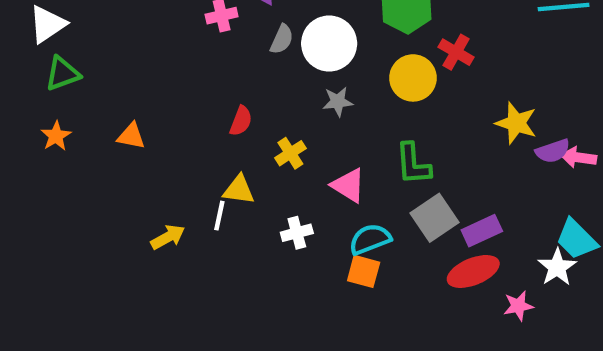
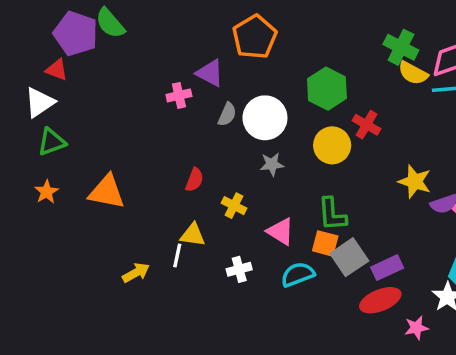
orange triangle: (131, 136) -> (107, 192), size x1.6
yellow cross: (290, 153) -> (234, 206), turned -30
orange square: (364, 271) -> (325, 243), moved

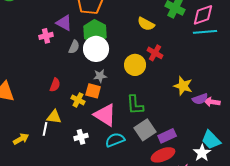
yellow semicircle: (413, 73) -> (146, 24), moved
green hexagon: (327, 89) -> (95, 32), moved
pink triangle: (280, 231) -> (105, 115), size x1.4
orange square: (325, 243) -> (93, 91), moved

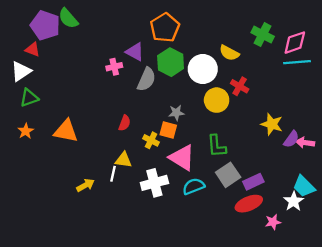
gray semicircle: (74, 47) -> (146, 79), size x1.5
white circle: (96, 49) -> (203, 69), moved
purple semicircle: (200, 99) -> (291, 139), turned -35
white cross: (81, 137) -> (154, 183), size x1.6

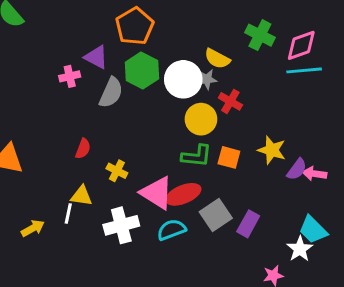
gray star: (176, 113) -> (207, 79), moved
orange square: (168, 130) -> (229, 157), moved
green L-shape: (217, 146) -> (197, 156), moved, turned -80
purple rectangle: (253, 182) -> (248, 224), turned -36
red ellipse: (249, 204) -> (183, 194), moved

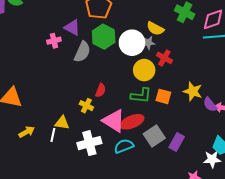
red semicircle: (83, 149) -> (101, 90), moved
purple semicircle: (297, 169) -> (210, 105), turned 105
yellow arrow: (33, 228) -> (27, 132), moved
white star: (300, 249) -> (212, 159), turned 30

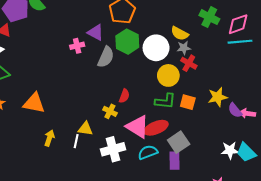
gray star: (148, 43) -> (184, 48), moved
yellow star: (193, 91) -> (218, 97), turned -30
yellow arrow: (27, 132) -> (49, 138), turned -42
purple rectangle: (177, 142) -> (174, 161), moved, turned -30
white star: (212, 159) -> (230, 150), moved

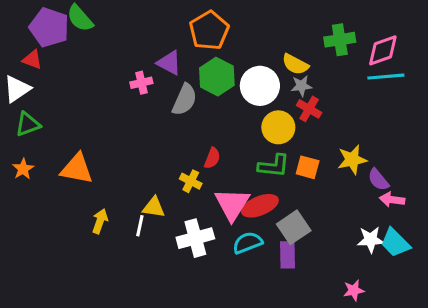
green cross: (209, 17) -> (340, 40), turned -36
pink arrow: (247, 113) -> (392, 200), moved
pink triangle: (138, 127) -> (232, 204), turned 30

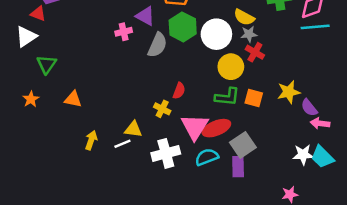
green triangle: (28, 124) -> (47, 64), moved, turned -35
orange triangle: (77, 169) -> (73, 99), size x0.7
white line: (140, 226) -> (122, 144), turned 56

